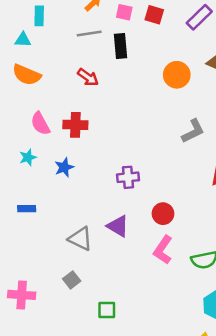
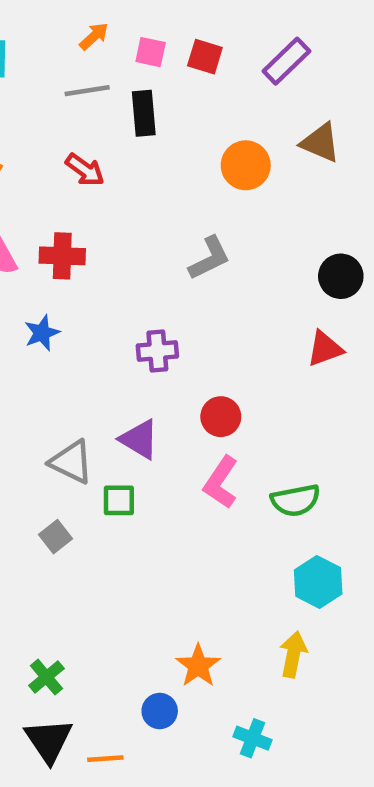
gray L-shape: (193, 131) -> (209, 258), moved
green square: (107, 310) -> (119, 500), moved

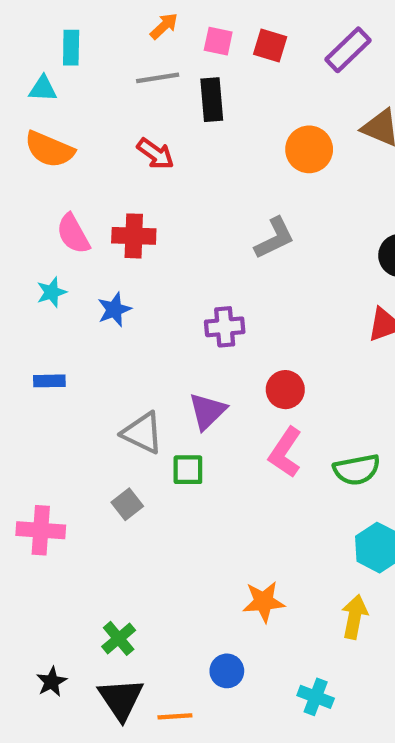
purple triangle: (139, 439) -> (207, 411), turned 45
orange star: (198, 666) -> (264, 602), moved, turned 30

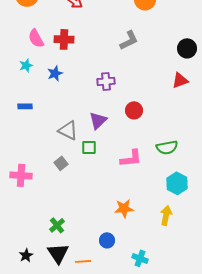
pink L-shape: (285, 452) -> (131, 158), moved, turned -130
black star: (52, 682) -> (26, 255), moved
cyan cross: (316, 697) -> (140, 258), moved

